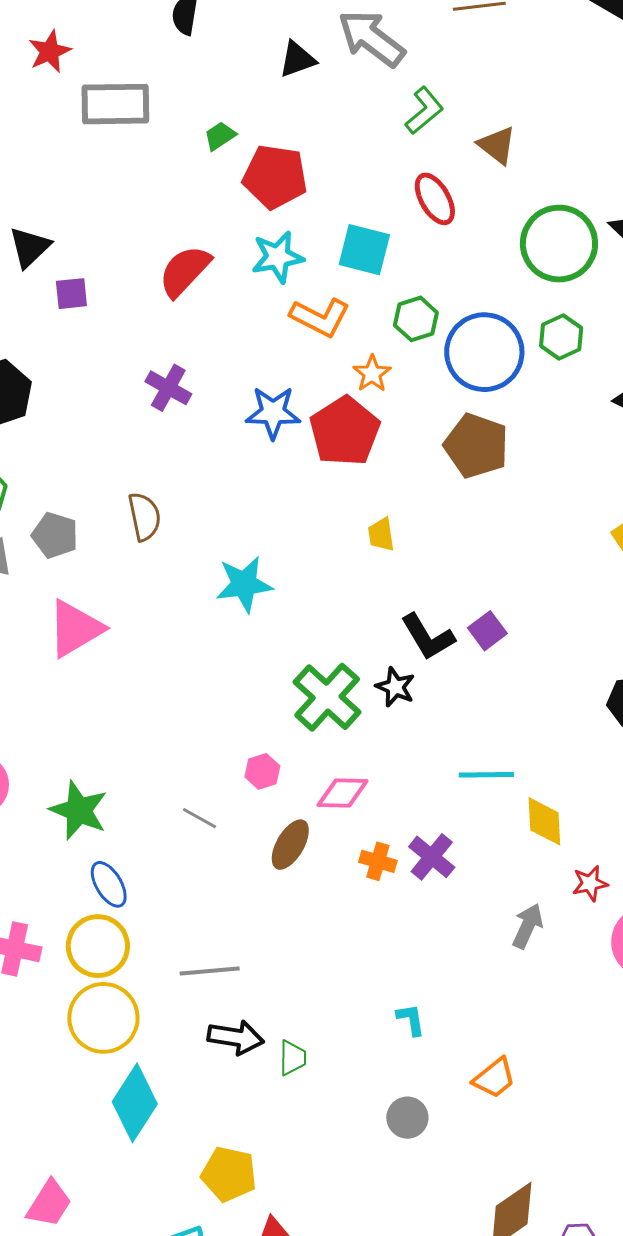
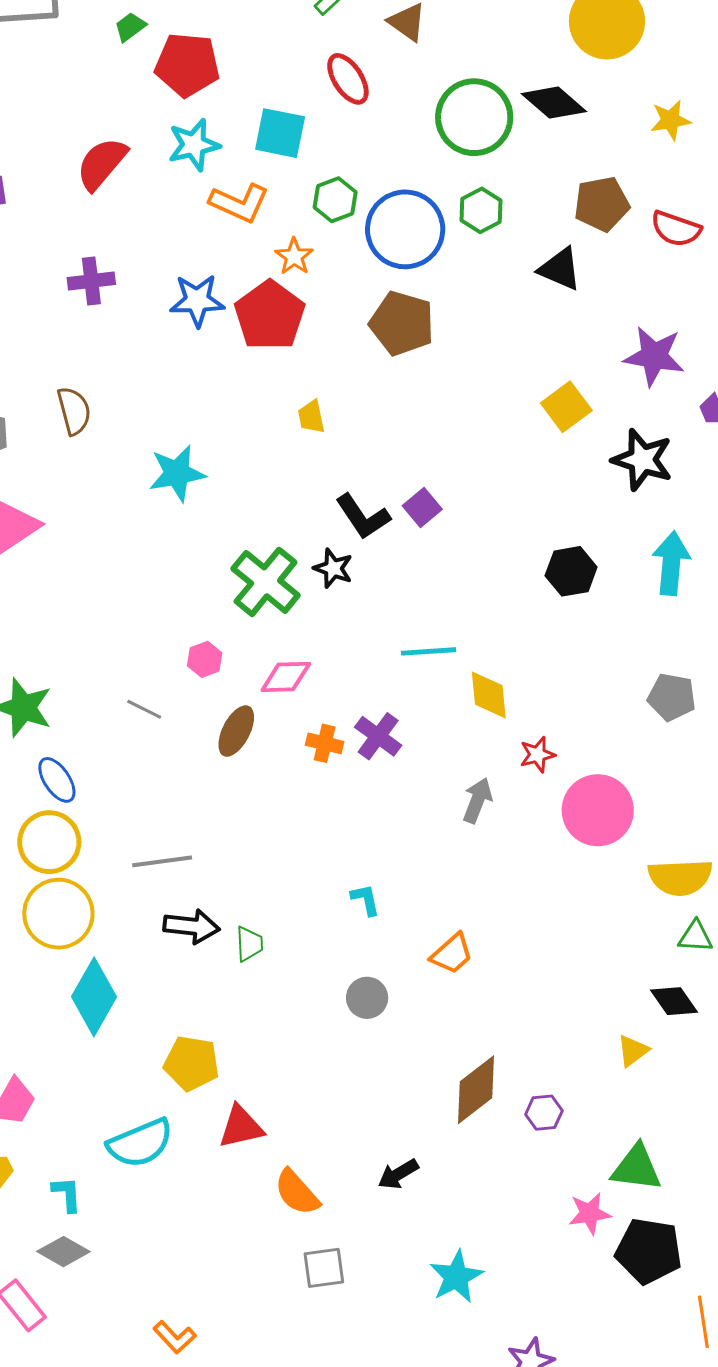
purple cross: (168, 388) -> (91, 281), turned -33

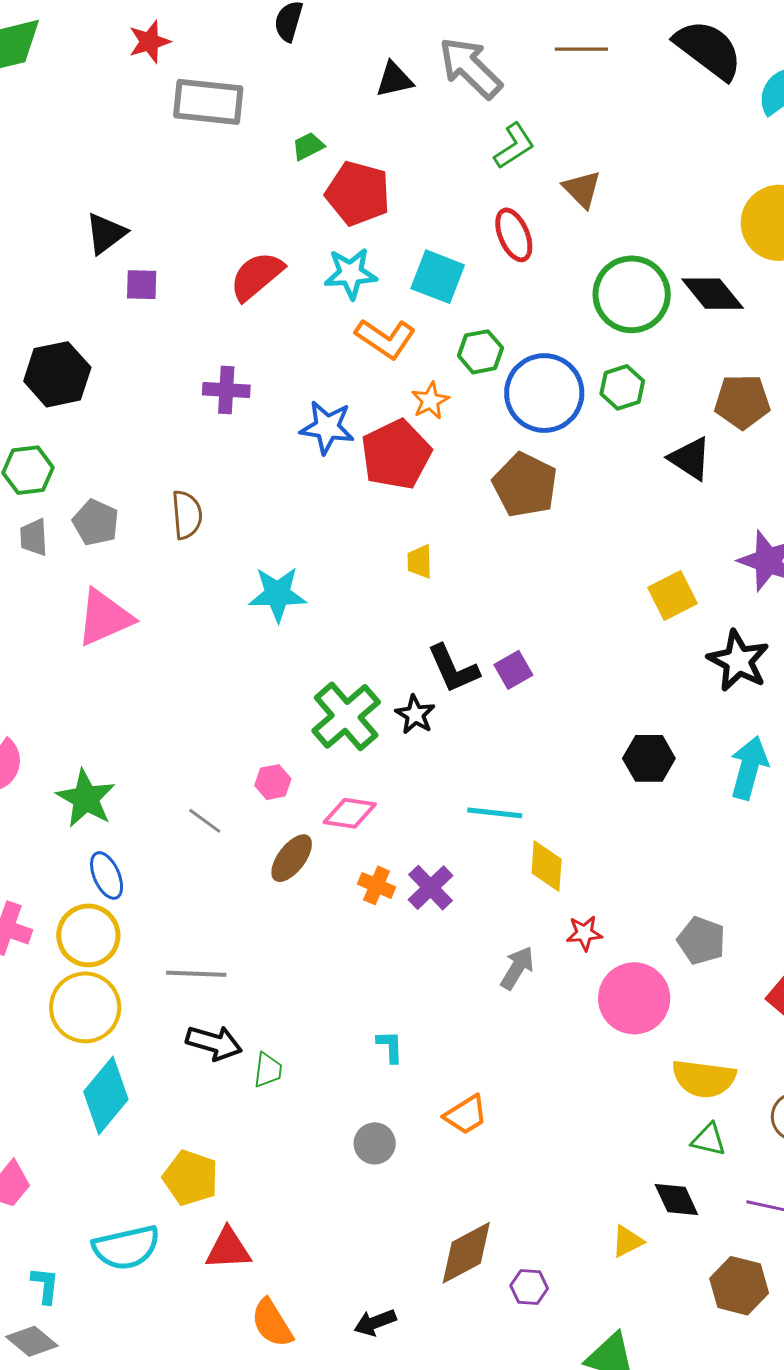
gray pentagon: (672, 697) -> (701, 941), moved

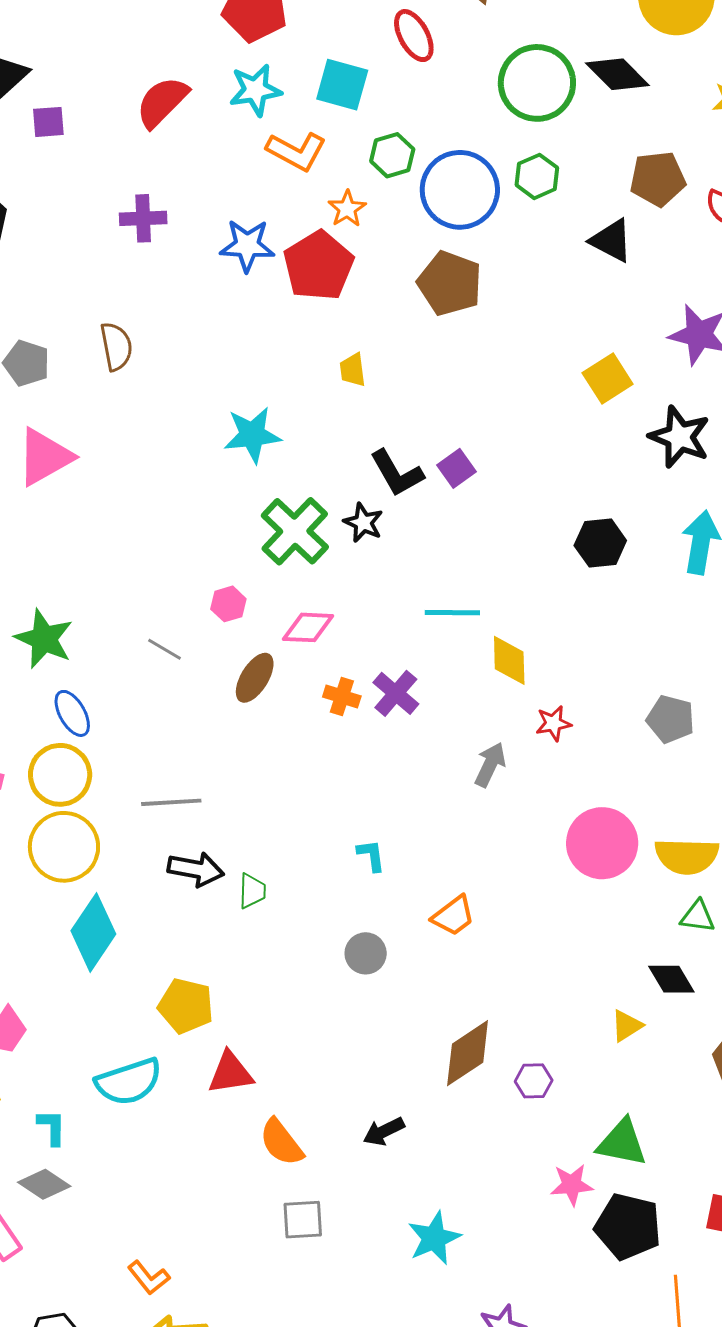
cyan star: (278, 594) -> (252, 435), moved
pink circle: (634, 998) -> (602, 843), moved

